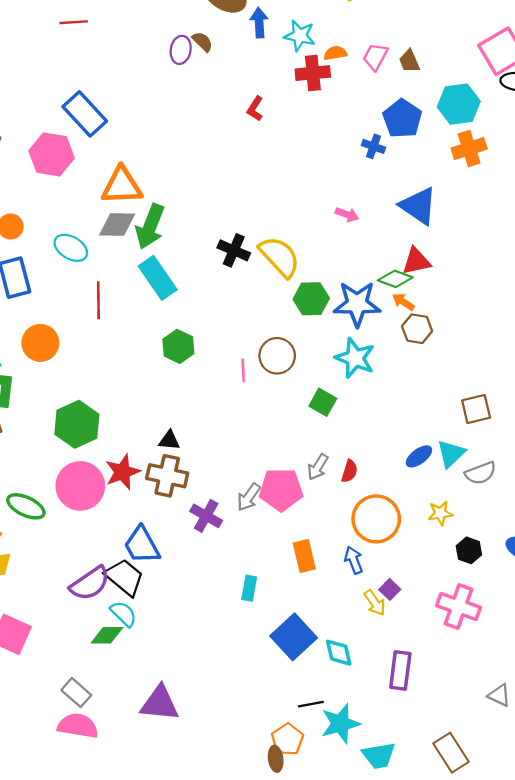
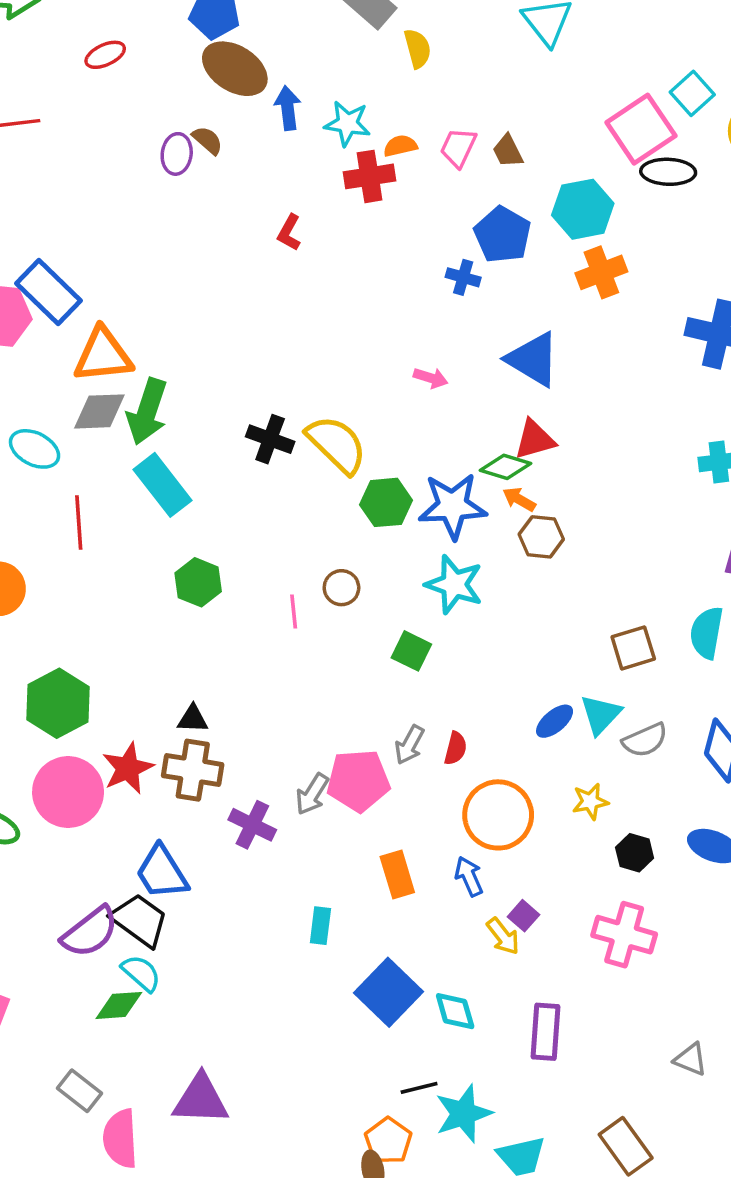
blue rectangle: (85, 114) -> (48, 292), moved
brown circle: (277, 356) -> (341, 588), size x0.7
pink semicircle: (78, 726) -> (120, 1139), moved, turned -99

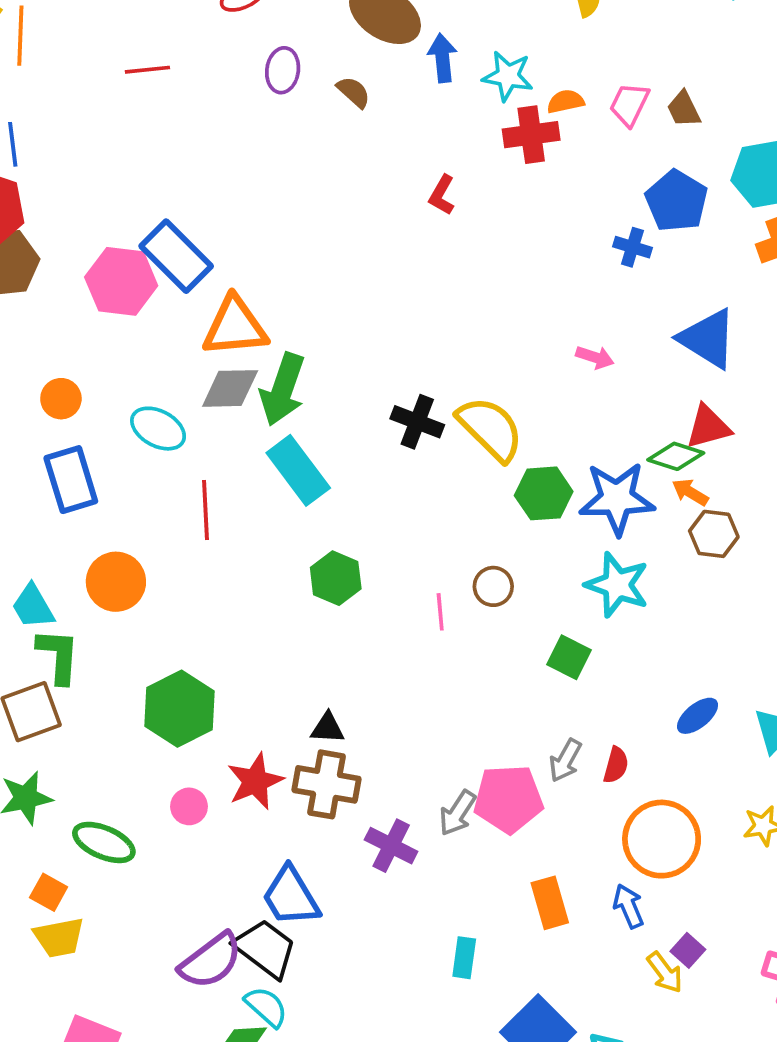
purple ellipse: (177, 154) -> (283, 70), moved
blue ellipse: (555, 721) -> (698, 716), moved
pink circle: (68, 792) -> (189, 806), size x0.5

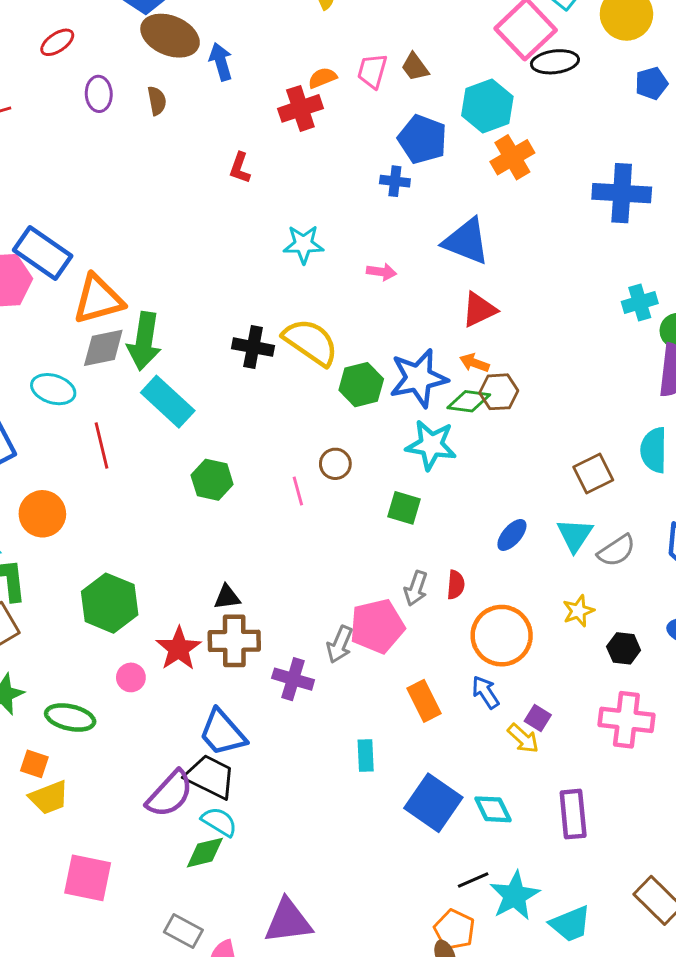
cyan star: (508, 76) -> (303, 244), moved
brown semicircle: (354, 92) -> (157, 101), turned 48
green diamond: (676, 456) -> (469, 401), moved

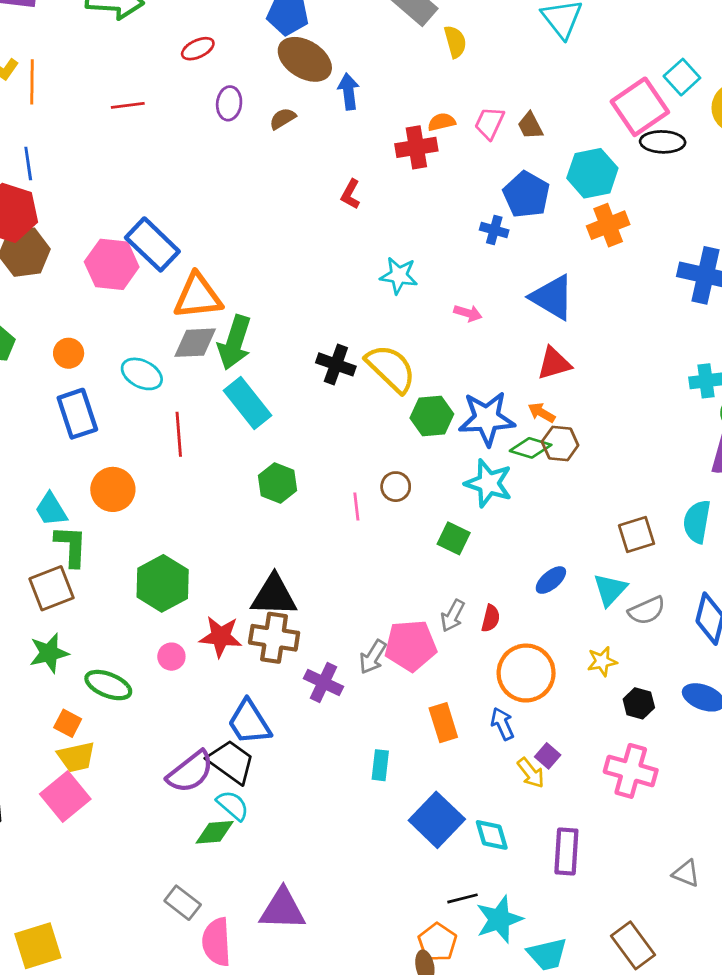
brown semicircle: (157, 101) -> (283, 119), turned -120
black triangle: (227, 597) -> (274, 596), size x1.8
red star: (179, 649) -> (221, 637), turned 30
pink square: (88, 878) -> (65, 796), moved, turned 30

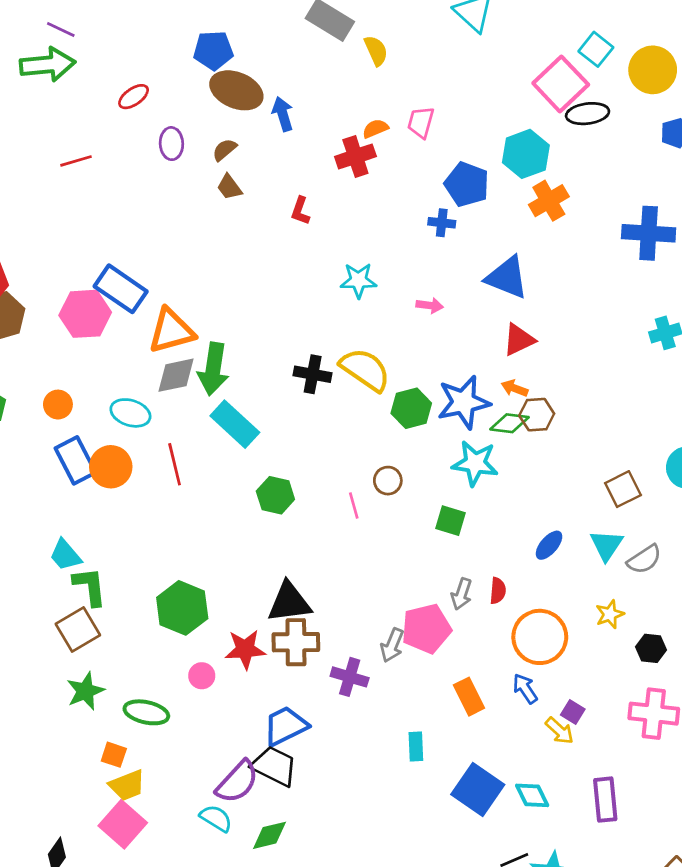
brown trapezoid: (530, 126) -> (229, 187), moved
orange circle: (113, 489) -> (111, 467), moved
blue trapezoid: (249, 722) -> (285, 726), turned 105
cyan semicircle: (233, 805) -> (216, 818), moved

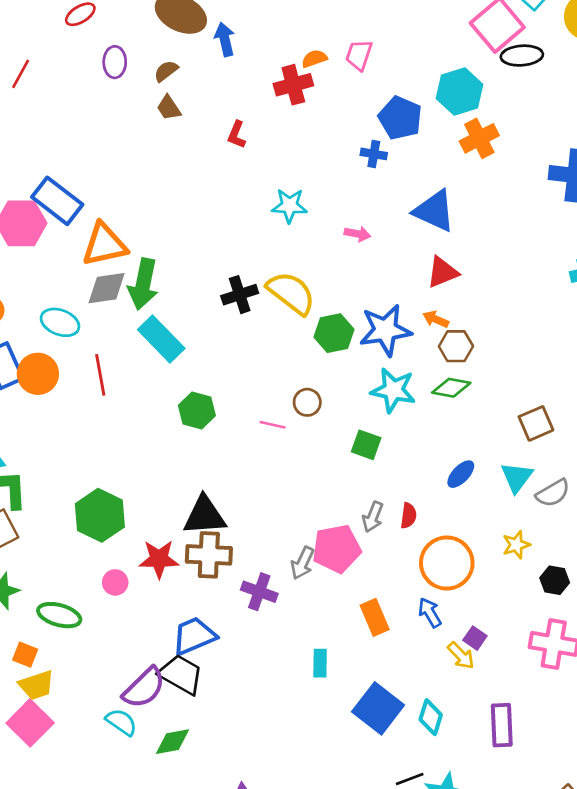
red line: (76, 161) -> (21, 74), turned -48
black cross: (313, 374) -> (240, 295), turned -32
green diamond: (509, 423) -> (451, 388), moved
pink line: (354, 505) -> (273, 425), turned -65
cyan diamond: (532, 795) -> (431, 717), turned 40

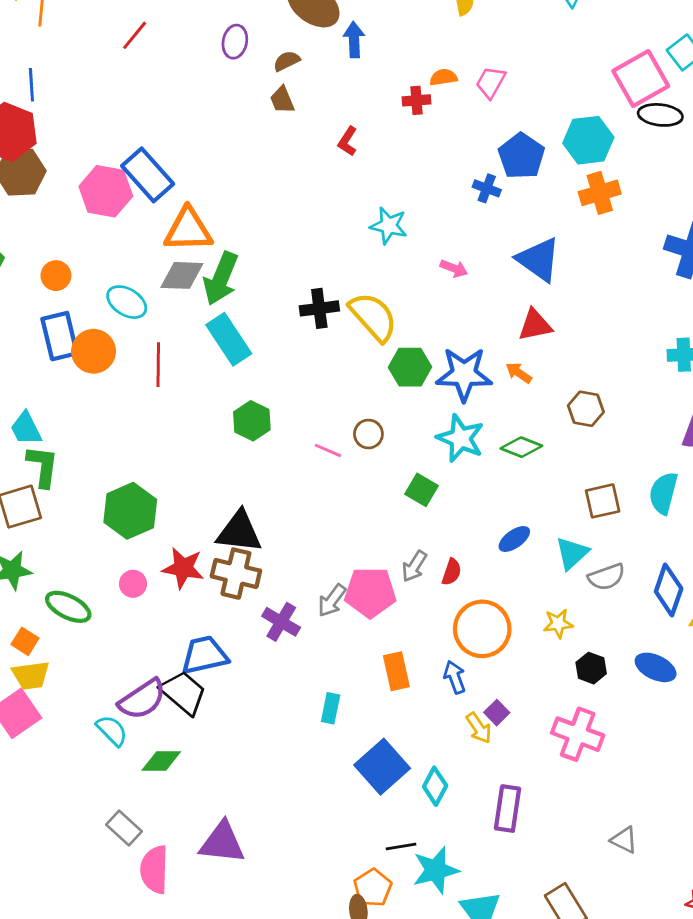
red cross: (293, 85) -> (416, 100), size x0.7
brown hexagon: (456, 346) -> (586, 409), moved

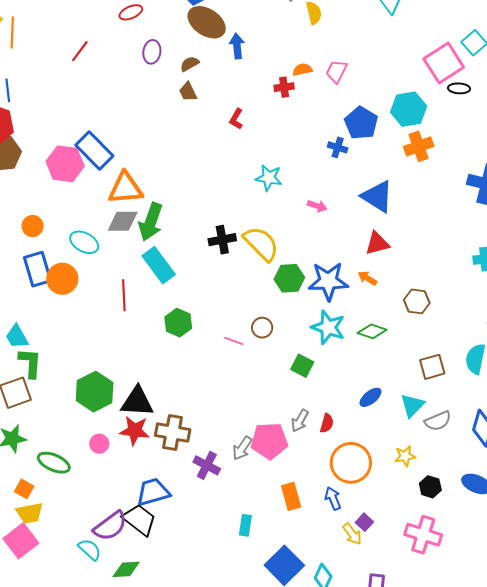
black ellipse: (660, 115) -> (459, 88), size x0.7
red line: (158, 365) -> (124, 295), moved
black triangle: (239, 532) -> (137, 402), moved

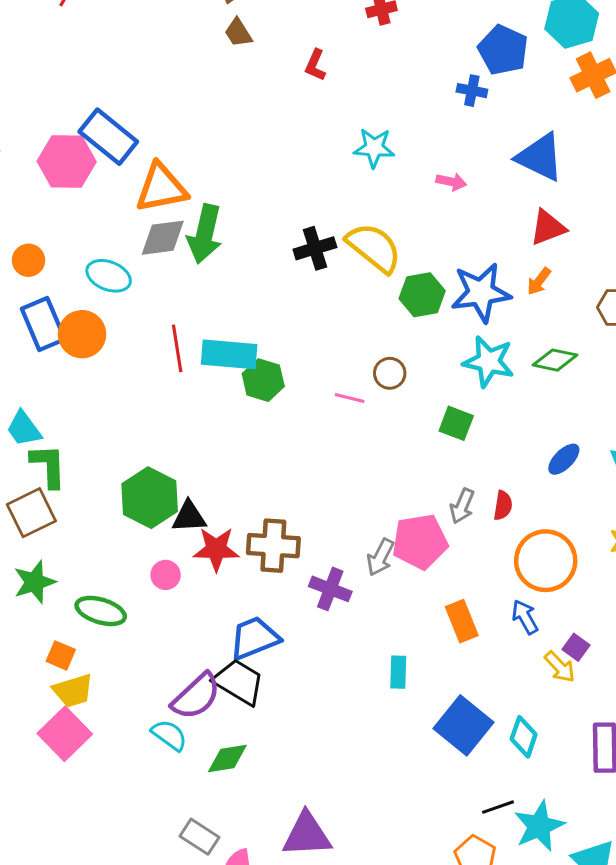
cyan rectangle: (159, 265) -> (229, 354), moved, turned -42
orange arrow: (367, 278) -> (539, 281), turned -78
black triangle: (137, 402) -> (189, 517), moved, size x0.7

